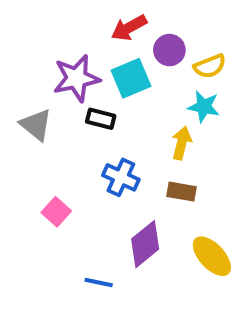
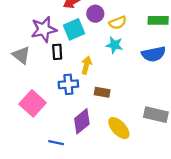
black rectangle: (101, 119) -> (57, 52), turned 72
yellow arrow: (182, 143) -> (86, 65), moved
blue cross: (121, 177) -> (68, 84), turned -30
pink square: (56, 212) -> (33, 103), size x1.6

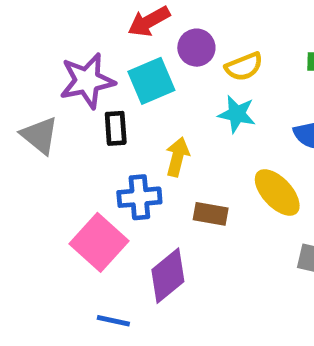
pink square: (33, 103) -> (99, 242), moved
yellow ellipse: (119, 128) -> (277, 192), moved

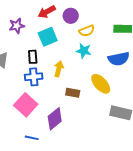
purple circle: (196, 48) -> (71, 16), moved
purple star: (87, 81) -> (17, 26), moved, size x0.7
blue cross: (139, 197) -> (34, 77), moved

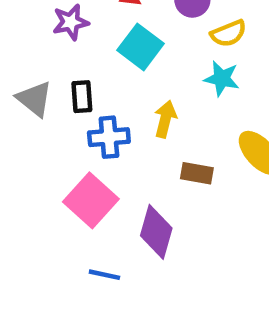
cyan square: (48, 37) -> (140, 47), turned -30
black rectangle: (33, 57) -> (82, 97), moved
purple diamond: (55, 119) -> (156, 232), turned -35

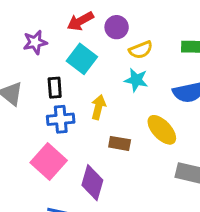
black rectangle: (82, 97) -> (55, 88), moved

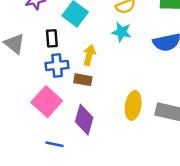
yellow ellipse: (162, 130) -> (133, 105), moved, turned 52
brown rectangle: (120, 143) -> (83, 80), moved

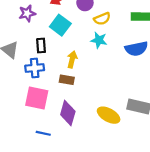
blue cross: (57, 65) -> (35, 68), moved
pink square: (47, 102) -> (37, 98), turned -30
yellow ellipse: (133, 105) -> (109, 115), moved, turned -70

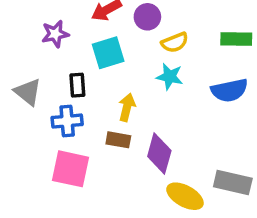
cyan square: (60, 25) -> (108, 53), turned 36
purple diamond: (68, 113) -> (159, 153), moved

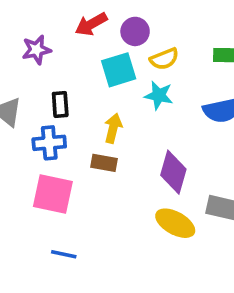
cyan square: (108, 53) -> (119, 70), moved
purple diamond: (159, 153) -> (173, 172), moved

